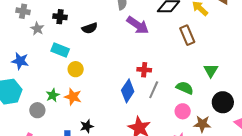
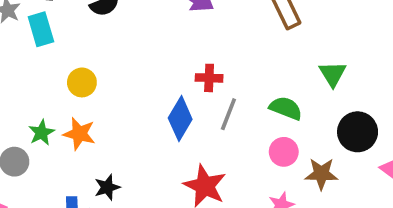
cyan rectangle: (60, 50) -> (41, 29), moved, turned 54

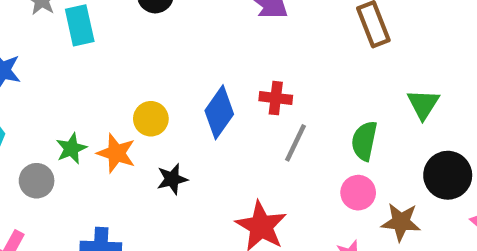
yellow circle: (82, 82) -> (151, 119), moved
green semicircle: (286, 108) -> (364, 141), turned -104
blue diamond: (180, 119) -> (219, 112), moved
black star: (107, 187) -> (172, 179), moved

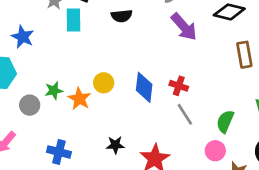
blue diamond: (219, 112) -> (144, 87), turned -40
gray line: (296, 143) -> (185, 114), turned -70
black star: (172, 179) -> (115, 145), moved

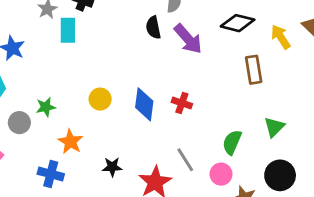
black semicircle: (122, 16) -> (153, 27), moved, turned 84
orange star: (79, 99) -> (70, 142), moved
gray line: (185, 114) -> (185, 160), moved

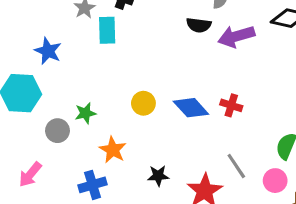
black semicircle: (153, 27) -> (199, 25), turned -70
purple arrow: (188, 39) -> (236, 36), turned 116
blue diamond: (144, 104) -> (191, 108), turned -48
blue cross: (51, 174) -> (93, 185), turned -30

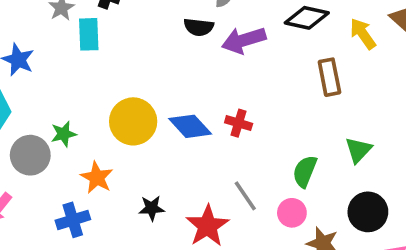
yellow circle: (143, 103) -> (133, 121), size x1.6
gray circle: (57, 131) -> (30, 155), size x1.4

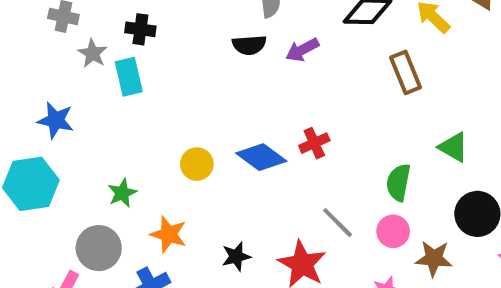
purple arrow: (244, 40) -> (302, 50), size x0.7
yellow circle: (133, 121) -> (197, 164), size x0.6
red cross: (239, 123) -> (314, 143), turned -30
green triangle: (358, 150) -> (453, 147), turned -32
gray circle: (30, 155) -> (99, 248), moved

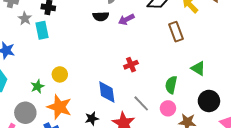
blue diamond: (261, 157) -> (107, 92), moved, turned 45
yellow circle: (197, 164) -> (60, 74), moved
orange star: (169, 234) -> (59, 107), size x1.4

